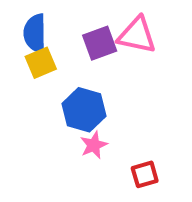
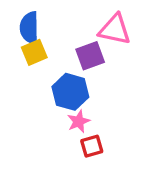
purple square: (100, 43) -> (90, 56), moved
red square: (145, 174) -> (92, 146), moved

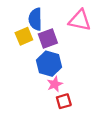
blue semicircle: (29, 28) -> (35, 19), moved
purple square: (90, 56) -> (48, 39), moved

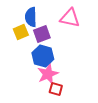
pink star: (55, 84) -> (48, 74), size x1.5
red square: (64, 101) -> (56, 89), turned 32

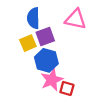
yellow square: (21, 32) -> (28, 43), moved
red square: (56, 89) -> (67, 88), moved

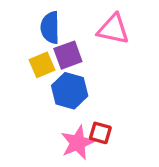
pink star: (52, 80) -> (78, 143), moved

